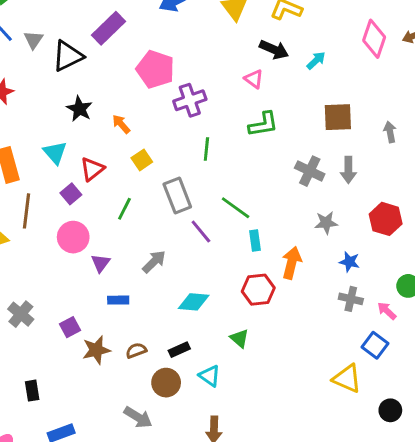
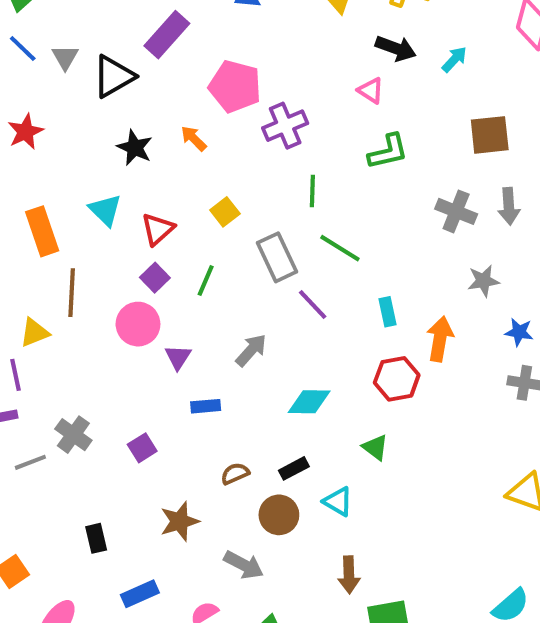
orange arrow: (121, 124) -> (194, 138), moved
purple square: (71, 194) -> (155, 278), moved
green line: (236, 208) -> (340, 248), moved
brown star: (96, 350) -> (179, 521), moved

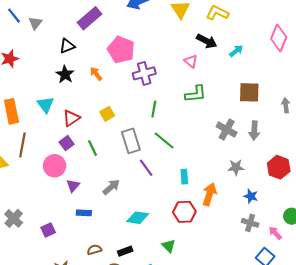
black triangle: (113, 76) -> (67, 46), moved, size x0.7
green line: (206, 281) -> (92, 148), turned -56

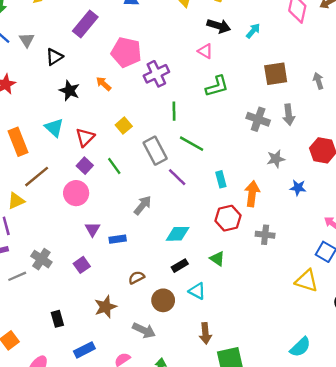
black triangle: (67, 46) -> (54, 57), moved
brown line: (22, 145) -> (37, 177), turned 50
purple triangle: (73, 186) -> (93, 229), moved
gray cross: (250, 223) -> (265, 235), moved
black rectangle: (125, 251) -> (180, 266), moved

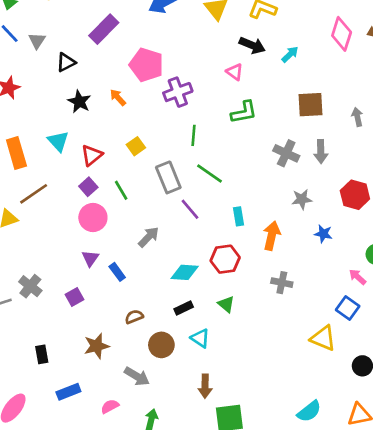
pink circle: (76, 193) -> (93, 217), moved
red hexagon: (228, 218) -> (225, 259), moved
blue rectangle: (118, 239) -> (117, 272), turned 56

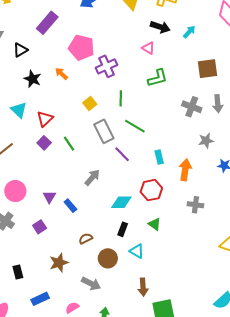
yellow square: (136, 146) -> (90, 103), moved
pink circle: (93, 217) -> (15, 191), moved
black rectangle: (184, 308) -> (123, 229), turned -40

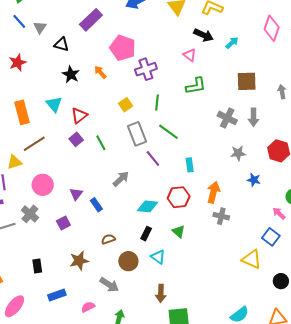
black triangle: (20, 50) -> (61, 44), turned 42
orange arrow: (185, 170) -> (213, 192), moved

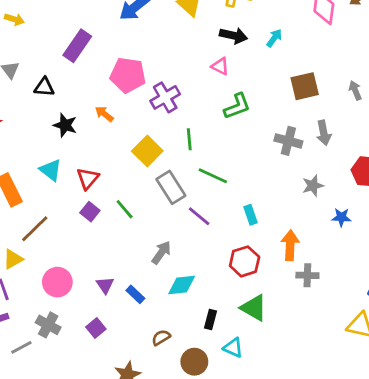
yellow square: (126, 105) -> (147, 151), size x1.5
cyan diamond: (148, 206) -> (182, 285), moved
green triangle: (179, 231) -> (254, 308), size x1.5

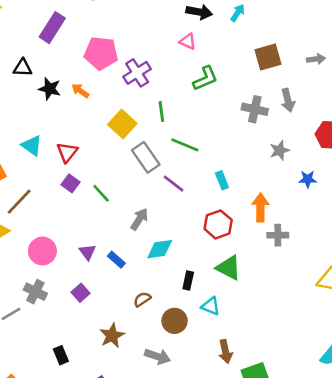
gray arrow: (355, 90) -> (316, 59), turned 108
black star: (65, 125) -> (50, 89), moved
green line: (125, 209) -> (101, 193), moved

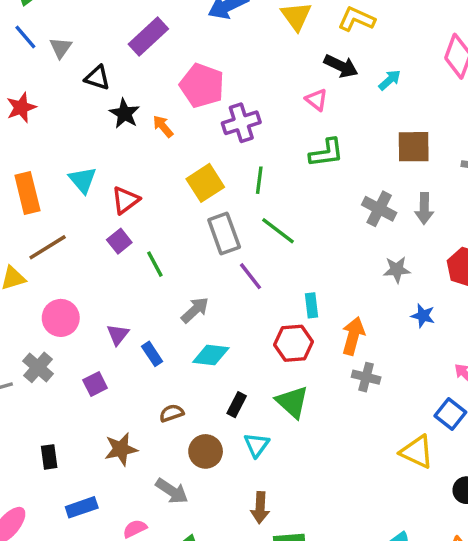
cyan rectangle: (222, 180) -> (311, 305), moved
cyan triangle: (211, 306) -> (256, 445), turned 30

